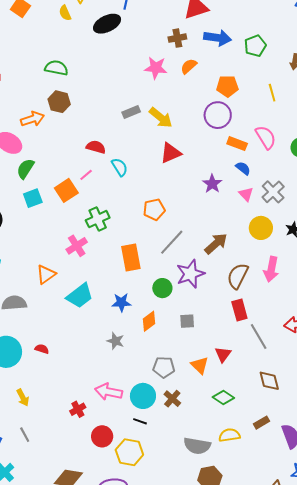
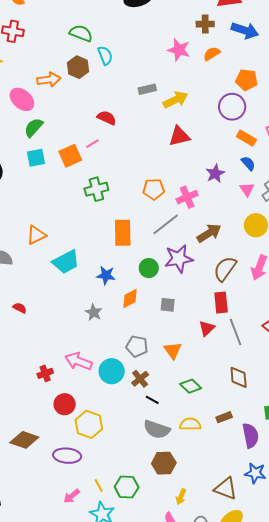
yellow arrow: (161, 118) -> (176, 100), turned -75
cyan semicircle: (120, 167) -> (105, 55), moved
pink cross: (77, 246) -> (187, 197), moved
red triangle: (223, 354) -> (207, 328), moved
black line: (140, 421) -> (152, 400), moved

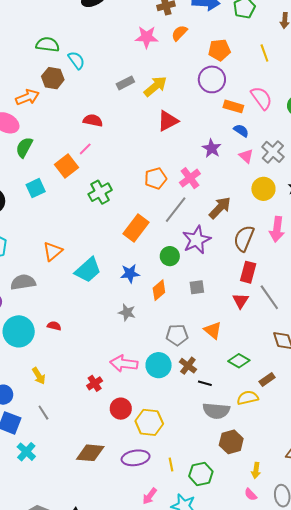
cyan square: (36, 158) -> (36, 188), moved
orange rectangle: (123, 233) -> (136, 228), turned 52
red rectangle: (221, 302) -> (248, 272), turned 35
brown rectangle: (224, 417) -> (267, 380), moved
yellow line: (99, 486) -> (171, 464), moved, turned 32

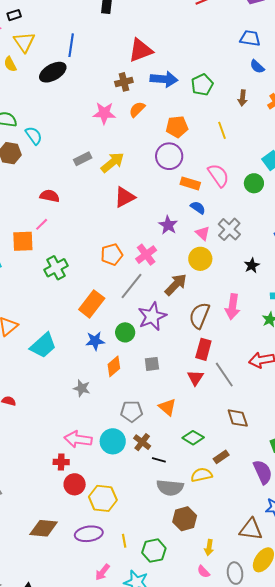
orange square: (67, 166) -> (23, 241), turned 35
yellow circle: (263, 189) -> (200, 259), moved
blue star: (130, 274) -> (95, 341), moved
red cross: (95, 383) -> (61, 462), moved, turned 35

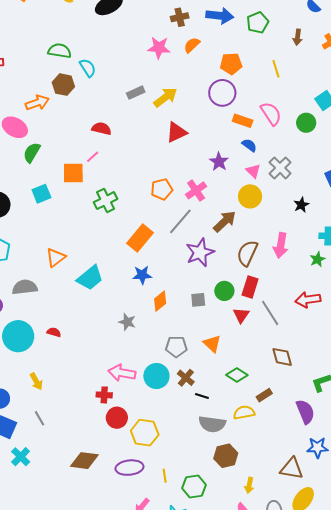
green circle: (125, 332) -> (224, 291), moved

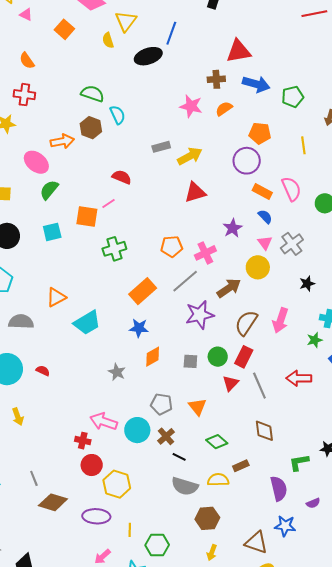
gray line: (39, 418) -> (34, 478), moved
brown hexagon: (226, 456) -> (207, 518), moved

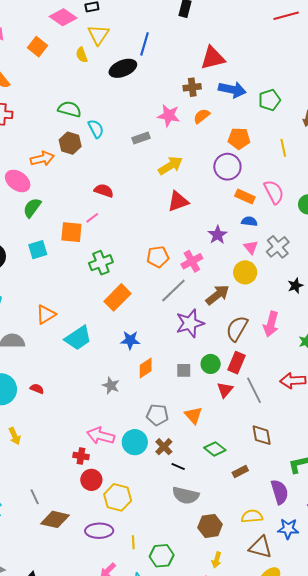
gray rectangle: (161, 147) -> (141, 138), moved
blue semicircle: (265, 217) -> (249, 221), turned -35
orange rectangle: (143, 291) -> (118, 297), moved
yellow semicircle: (218, 480) -> (252, 516), moved

